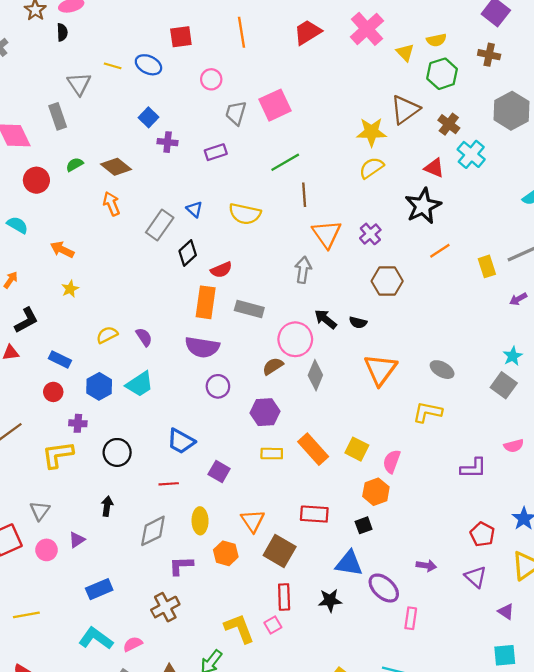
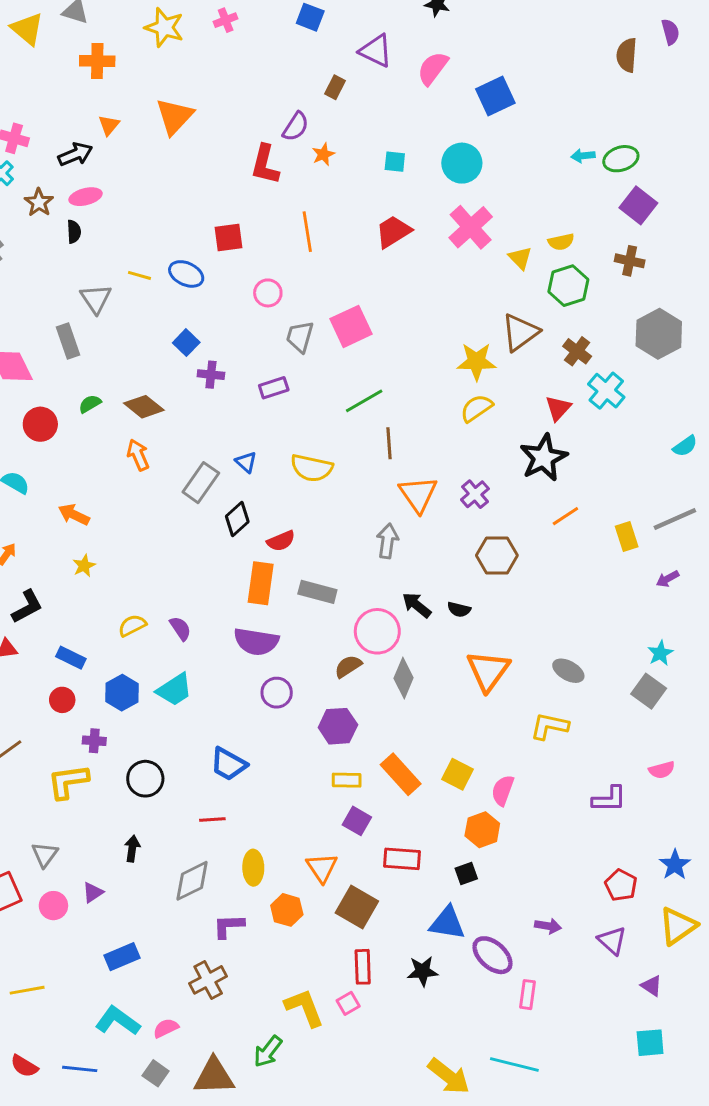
red triangle: (434, 168) -> (558, 408), turned 50
purple square: (219, 472) -> (357, 821), moved

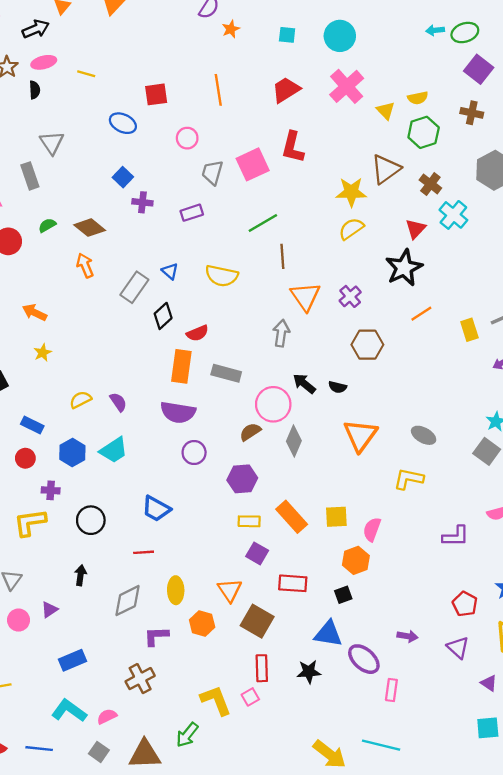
red L-shape: (265, 165) -> (293, 147), moved
yellow line: (140, 275) -> (86, 74), moved
yellow square: (457, 774) -> (336, 517), turned -30

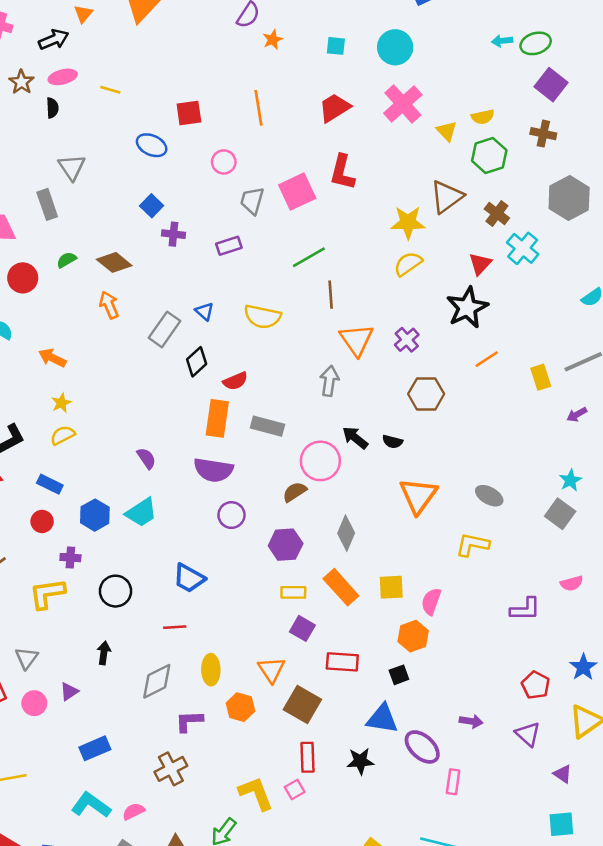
yellow semicircle: (80, 400) -> (63, 435), moved
gray diamond: (294, 441) -> (346, 533), moved

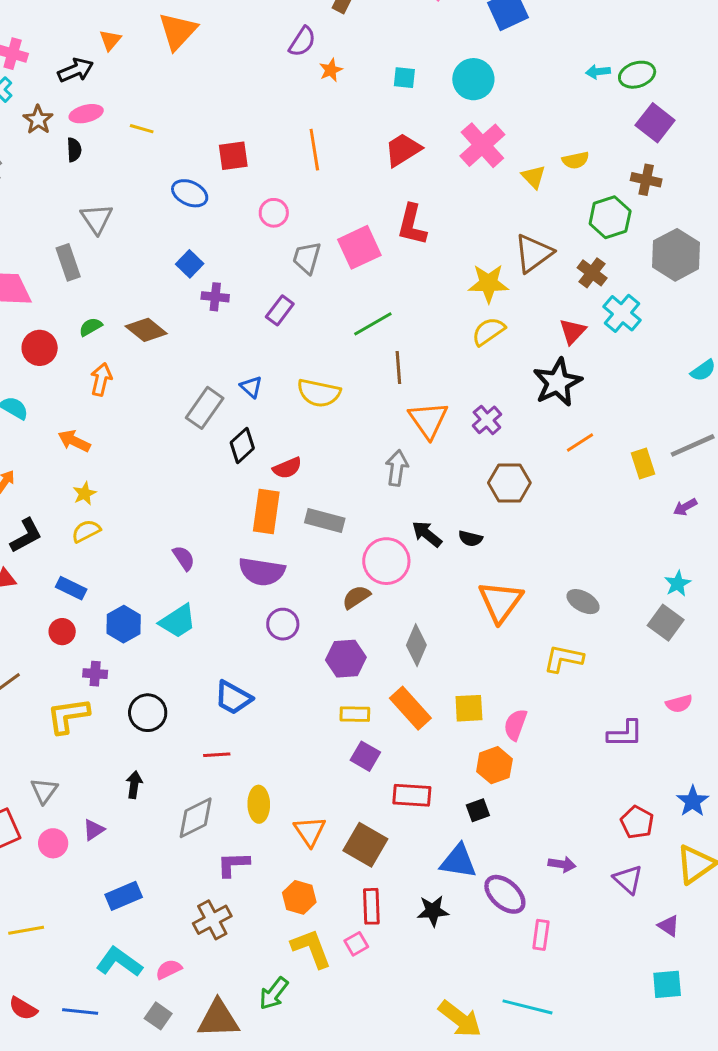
green hexagon: (489, 156) -> (610, 217), moved
purple rectangle: (229, 246) -> (280, 310), turned -35
orange arrow: (109, 305) -> (101, 379), moved, turned 36
orange triangle: (271, 670) -> (310, 831), moved
orange hexagon: (240, 707) -> (299, 897), moved

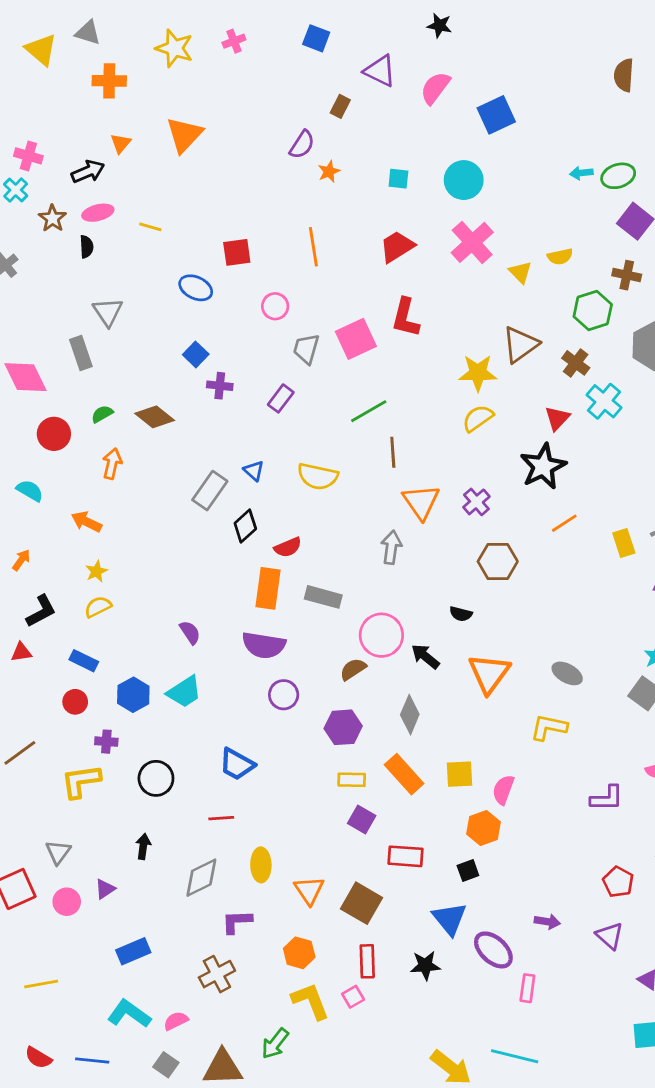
black arrow: (427, 534) -> (425, 656), moved
blue triangle: (458, 861) -> (449, 919), turned 42

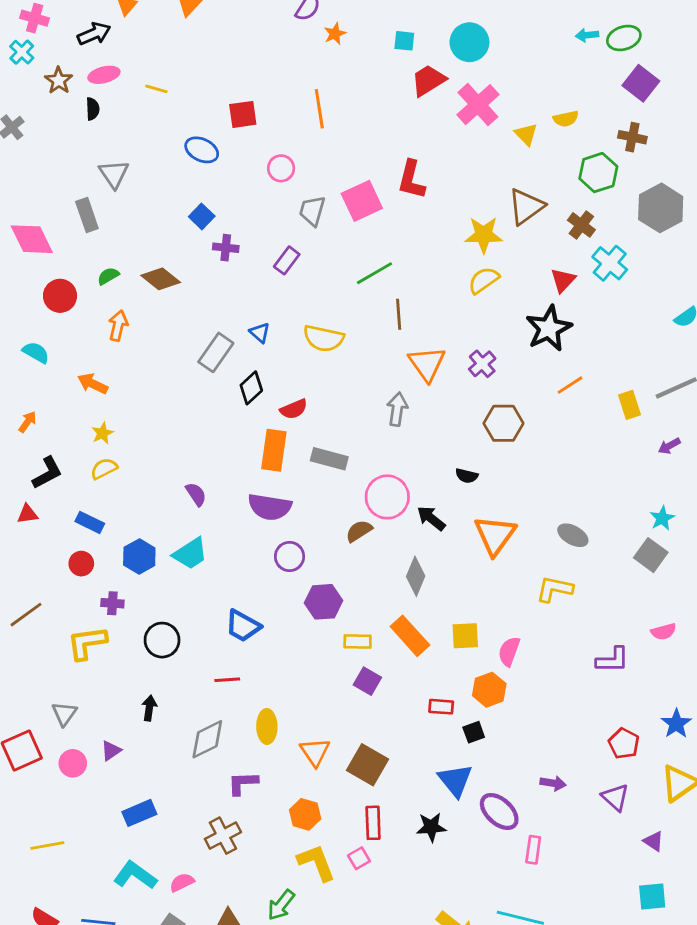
red trapezoid: (397, 247) -> (428, 80), moved
purple hexagon: (343, 727) -> (324, 602), moved
red rectangle: (406, 856) -> (441, 707), moved, size x0.7

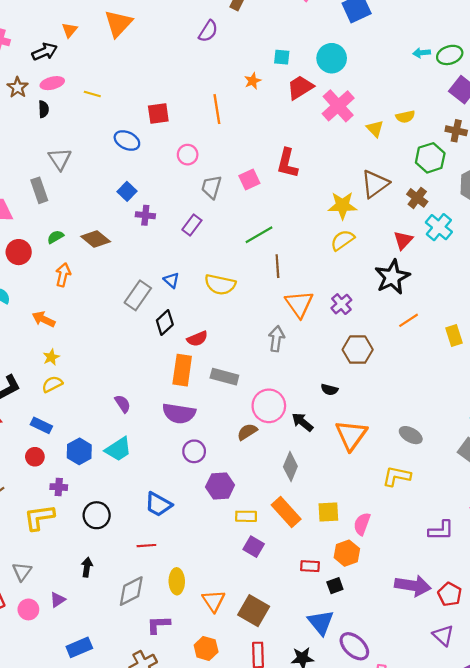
orange star: (335, 34) -> (253, 81), moved
pink square: (362, 201) -> (249, 179), size x0.7
purple arrow: (553, 783) -> (413, 586), moved, size x1.8

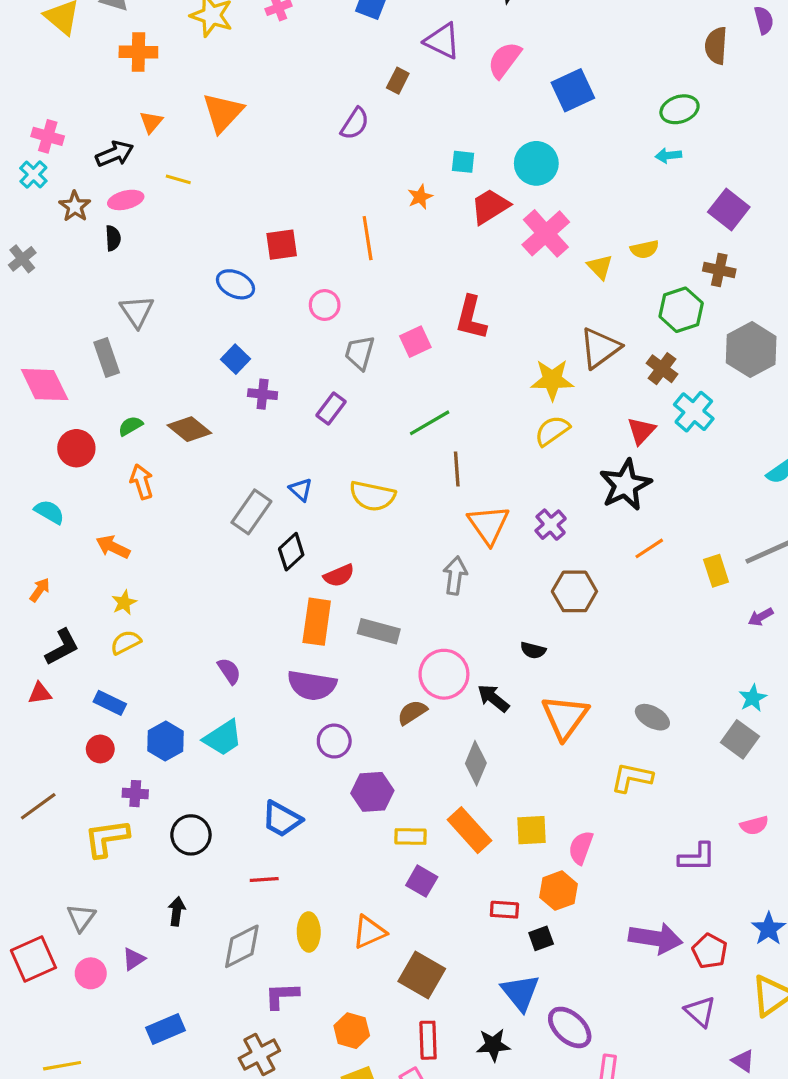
green ellipse: (450, 55) -> (679, 109), moved
yellow line: (92, 94) -> (178, 179), moved
orange arrow: (63, 275) -> (142, 482), turned -30
orange triangle: (214, 601) -> (369, 932), moved, turned 40

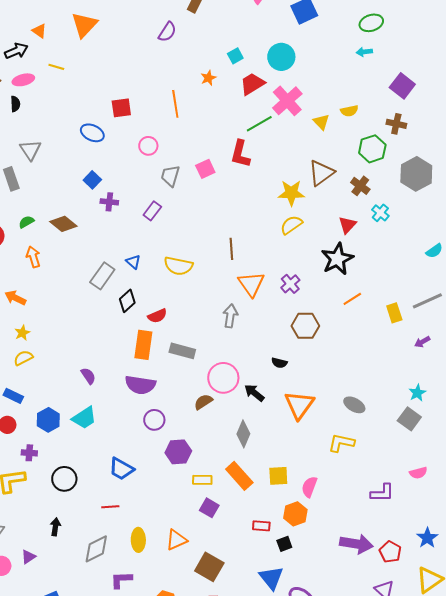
orange triangle: (151, 122) -> (39, 31), turned -35
cyan square: (463, 162) -> (235, 56), turned -35
cyan cross: (694, 412) -> (380, 213), size x0.7
green line: (430, 423) -> (259, 124), moved

